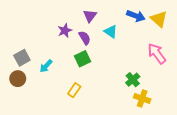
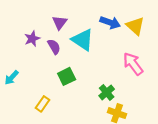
cyan triangle: (111, 32) -> (83, 40), size x1.5
green square: (83, 59) -> (67, 76), moved

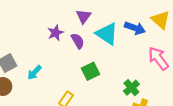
blue arrow: (110, 23) -> (135, 28), moved

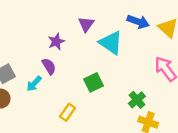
blue arrow: (135, 28) -> (138, 22), moved
purple semicircle: (78, 41) -> (49, 66), moved

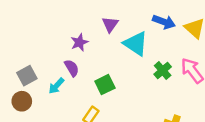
green square: (94, 82) -> (105, 85), moved
green cross: (137, 100) -> (163, 71), moved

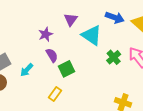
purple semicircle: (72, 68) -> (52, 55), moved

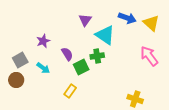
purple star: (46, 34) -> (43, 41), moved
green cross: (114, 57) -> (97, 56), moved, turned 32
cyan arrow: (27, 70) -> (43, 68), turned -96

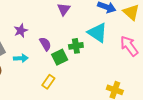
cyan triangle: (105, 35) -> (97, 33), moved
cyan arrow: (43, 68) -> (21, 58), turned -40

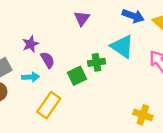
purple semicircle: (45, 44) -> (48, 60), moved
yellow rectangle: (48, 82) -> (49, 105), moved, size x1.5

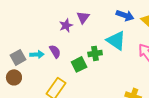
purple star: (31, 44) -> (66, 25), moved
cyan arrow: (31, 77) -> (37, 54), moved

